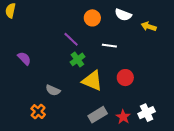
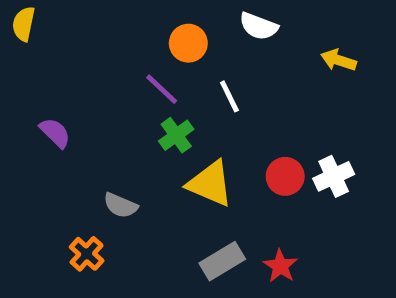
white semicircle: (123, 15) -> (259, 26), moved
orange circle: (92, 18) -> (188, 43), moved
white line: (109, 46) -> (229, 96), moved, turned 56
white cross: (147, 113) -> (334, 176), moved

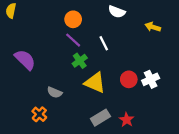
orange circle: (188, 43) -> (73, 19), moved
purple semicircle: (55, 133) -> (25, 60), size x1.5

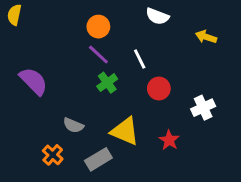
red circle: (129, 79) -> (159, 88), moved
yellow triangle: (95, 83) -> (125, 131), moved
gray rectangle: (100, 118) -> (98, 159), moved
red star: (127, 120) -> (169, 140), moved

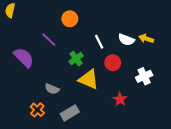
white semicircle: (157, 16) -> (126, 40), moved
yellow arrow: (206, 37) -> (146, 39), moved
purple line: (98, 55) -> (49, 40), moved
yellow triangle: (125, 131) -> (89, 79), moved

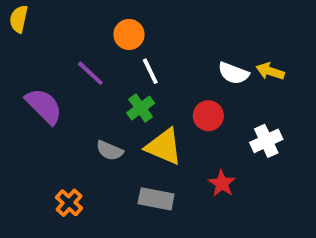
white line: (99, 42) -> (150, 71), moved
gray semicircle: (52, 89) -> (110, 151), moved
gray rectangle: (70, 113) -> (156, 199), moved, turned 42

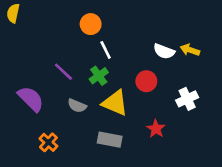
purple line: (90, 73) -> (63, 72), moved
purple semicircle: (44, 106) -> (31, 99), moved

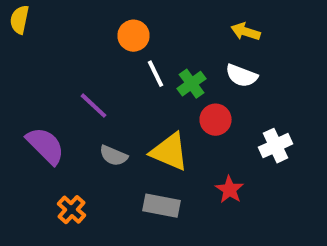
yellow arrow: (190, 50) -> (246, 32), moved
green cross: (99, 76) -> (192, 84), moved

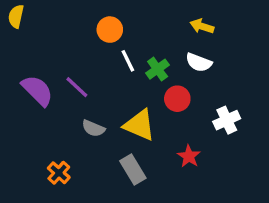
purple semicircle: (45, 146) -> (37, 90), moved
gray rectangle: (161, 206) -> (133, 169), turned 48

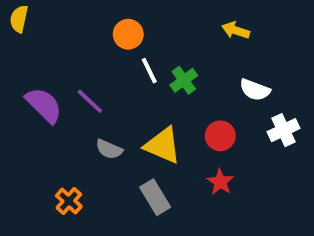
white semicircle: (199, 62) -> (255, 90), moved
red circle: (177, 99) -> (220, 136), moved
white cross: (227, 120) -> (284, 130), moved

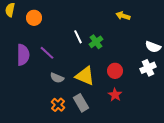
orange circle: (128, 34) -> (34, 18), moved
white semicircle: (255, 90) -> (153, 47), moved
purple semicircle: (44, 105) -> (23, 55), turned 45
orange cross: (69, 201) -> (58, 105), moved

